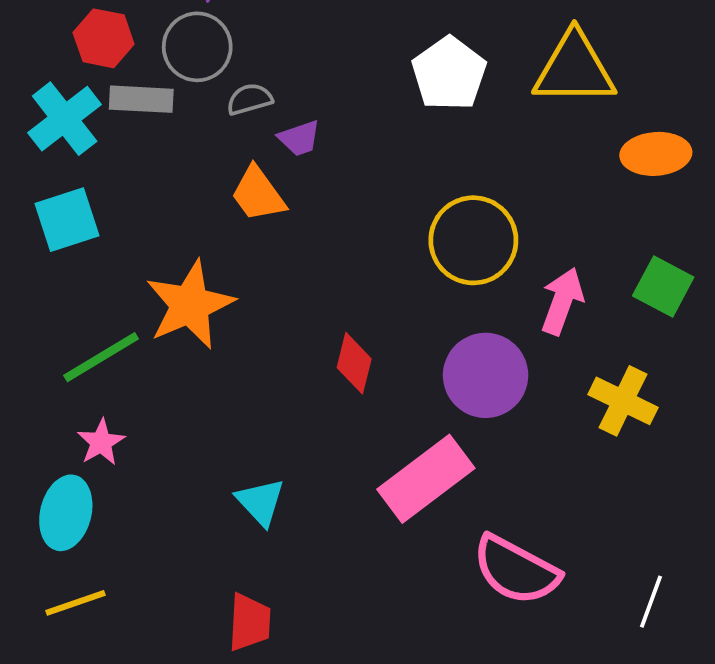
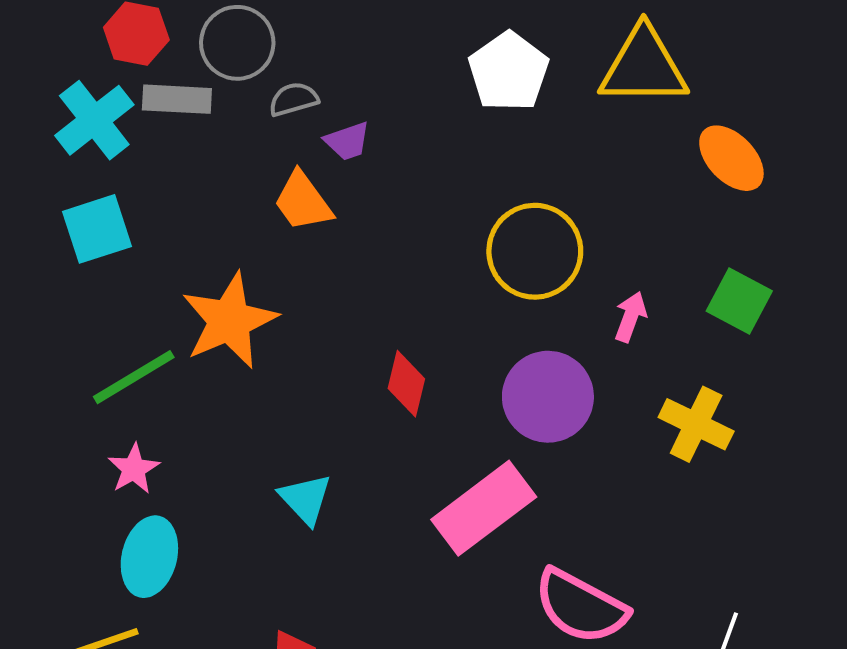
orange ellipse: (656, 154) -> (731, 158), turned 50
pink arrow: (562, 301) -> (630, 317), size x0.7
cyan triangle: (260, 502) -> (305, 499), moved
cyan ellipse: (66, 513) -> (149, 557), moved

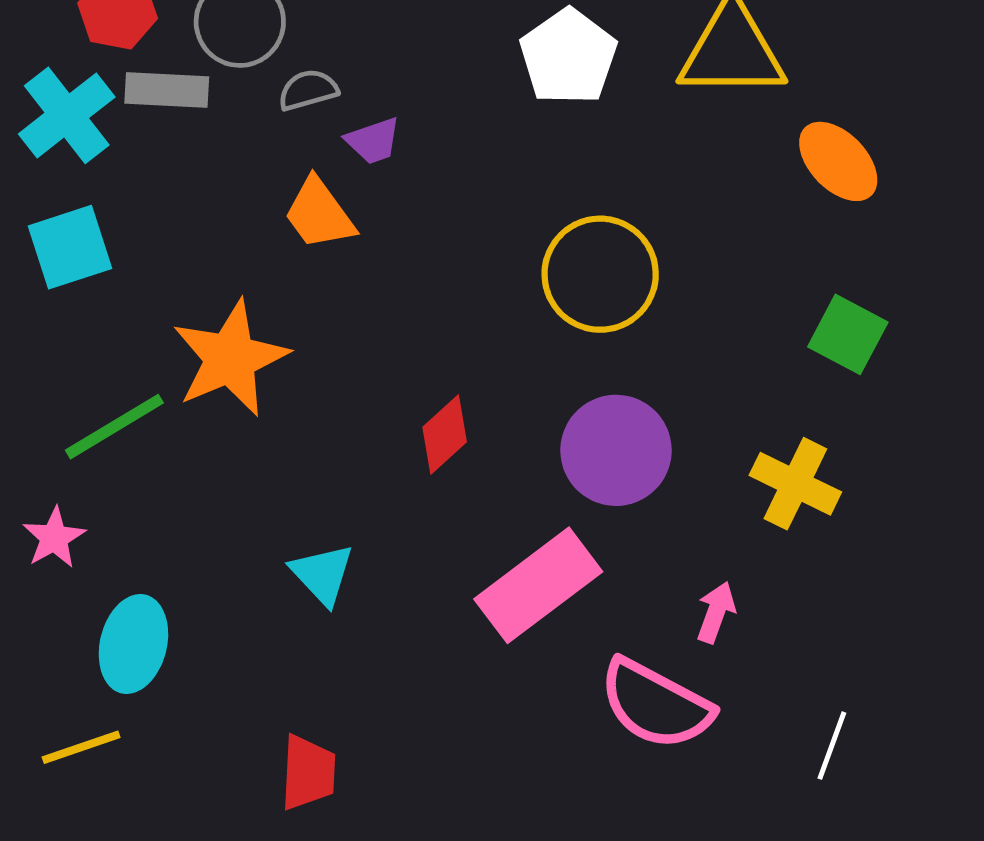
pink arrow: (630, 317) -> (716, 612), moved
red diamond: (406, 384) -> (445, 434), turned 34
pink star: (134, 469) -> (54, 538), moved

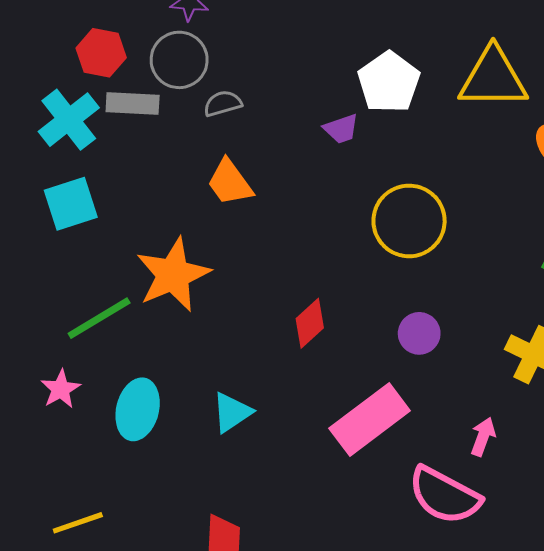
purple trapezoid: (373, 141) -> (341, 129), moved
purple circle: (616, 450) -> (419, 333), size x0.6
cyan triangle: (322, 574) -> (232, 412), turned 39
cyan ellipse: (133, 644) -> (138, 409), moved

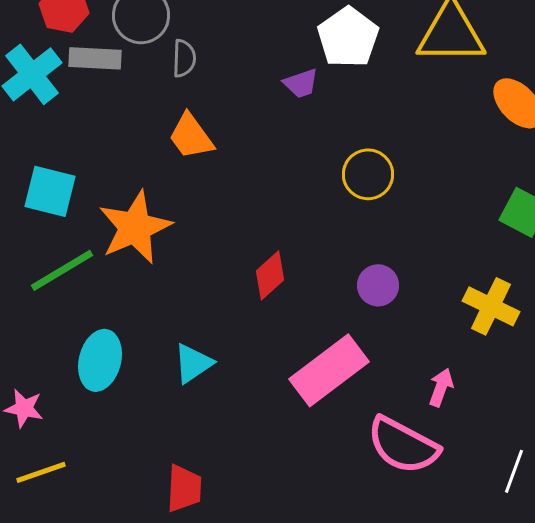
gray semicircle: (223, 103) -> (184, 58), turned 108
cyan square: (71, 204) -> (50, 191), moved, turned 32
yellow circle: (409, 221) -> (368, 174), size x0.7
pink star: (61, 389) -> (24, 408), moved, turned -30

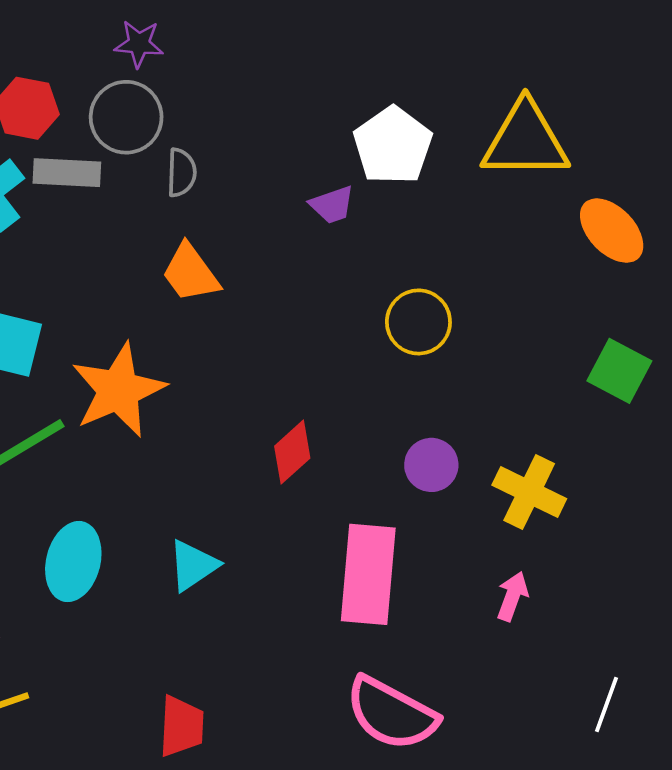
yellow cross: (491, 306) -> (529, 492), moved
pink rectangle: (329, 370) -> (368, 574), turned -48
pink semicircle: (403, 445) -> (391, 713), moved

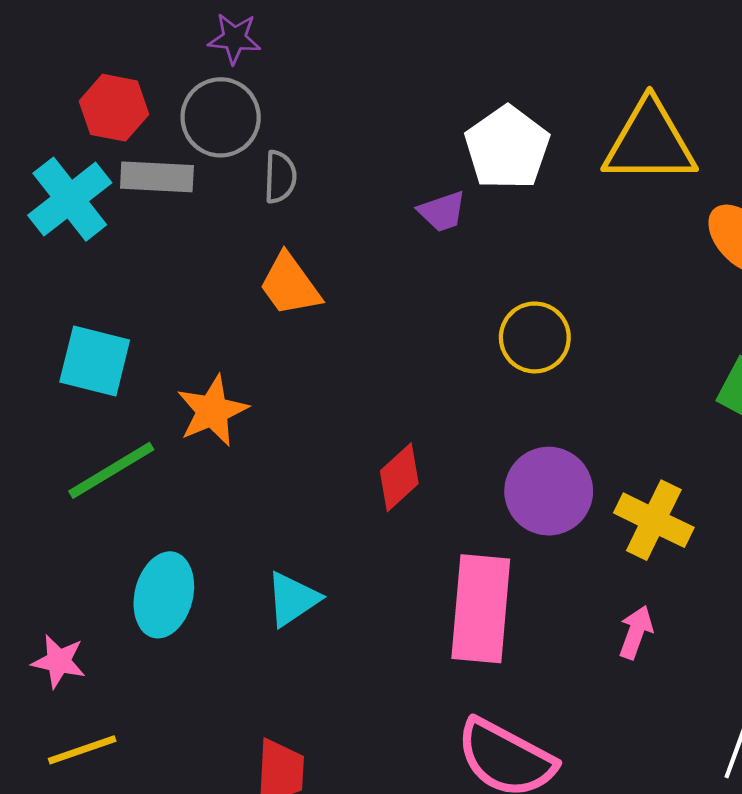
orange star: (118, 390) -> (212, 411), size x0.7
purple circle: (431, 465) -> (549, 491), size x1.5

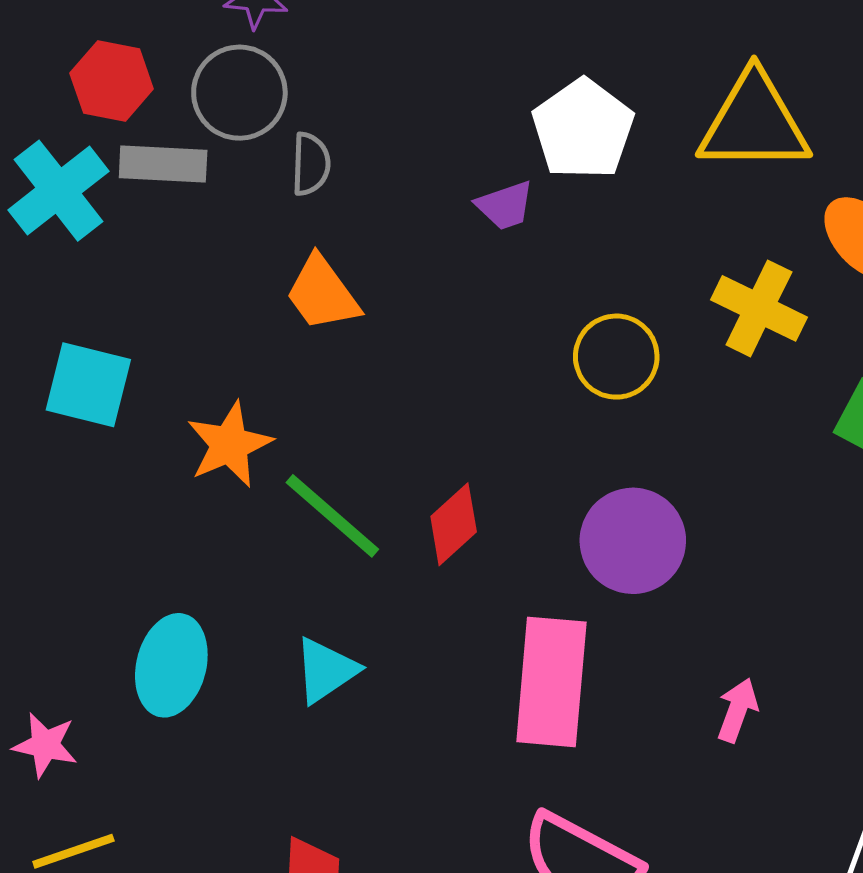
green line: (111, 470) -> (332, 516), moved, turned 72
yellow cross: (654, 520) -> (759, 308), moved

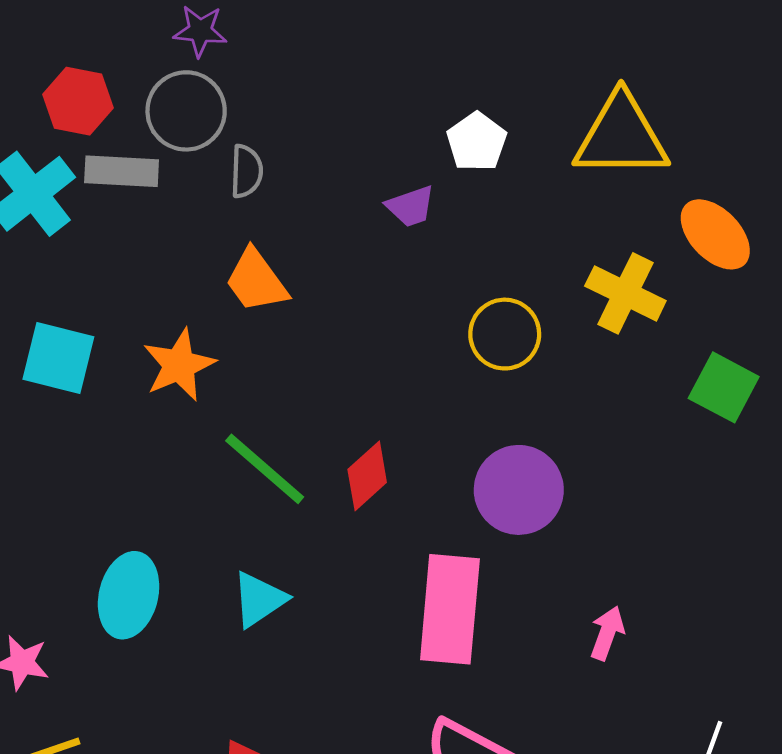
white pentagon: (583, 129) -> (477, 142), size x0.7
orange star: (229, 445) -> (179, 365), moved

